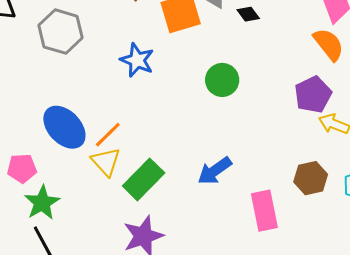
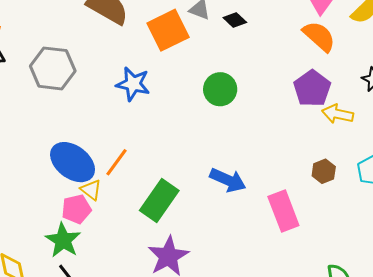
yellow triangle: (106, 162) -> (91, 190), moved, size x0.7
pink pentagon: (22, 168) -> (76, 209), moved
blue arrow: (215, 171) -> (228, 180), turned -111
brown hexagon: (311, 178) -> (324, 171), size x0.7

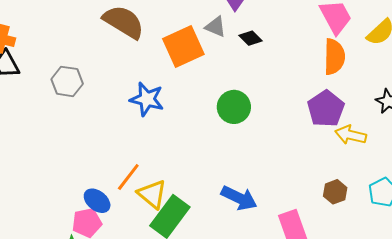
orange semicircle: (319, 36) -> (334, 57), turned 48
gray hexagon: (53, 68) -> (67, 81), size x0.7
blue ellipse: (73, 162) -> (97, 201), moved, size x0.6
yellow triangle: (91, 190) -> (152, 194), moved, size x1.4

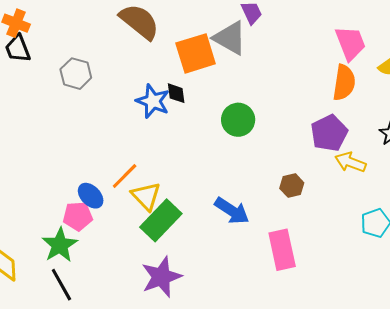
gray triangle: (216, 27) -> (230, 38), size x1.6
black diamond: (250, 38) -> (176, 93), moved, turned 30
brown hexagon: (335, 192) -> (292, 186), moved

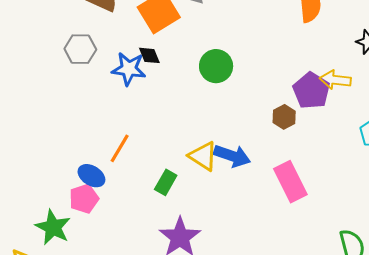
gray hexagon: (76, 74) -> (80, 49), moved
purple pentagon: (329, 133) -> (311, 91), moved
yellow triangle: (146, 196) -> (203, 156), moved
green rectangle: (161, 220) -> (166, 182), size x0.6
green star: (60, 245) -> (53, 227), moved

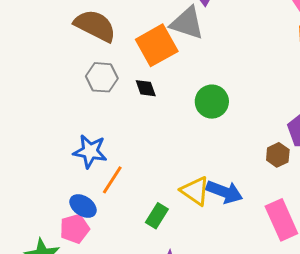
gray hexagon: (80, 49) -> (102, 77), moved
blue star: (129, 69) -> (90, 151), moved

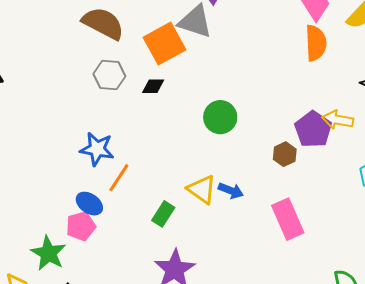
black diamond: (146, 88) -> (153, 86), turned -70
green circle: (212, 102) -> (220, 117), moved
blue arrow: (224, 192) -> (231, 191), size x0.7

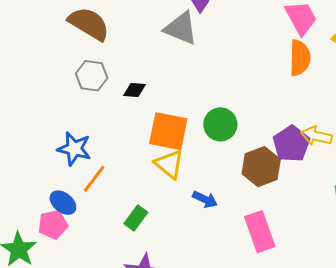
orange square: (165, 44) -> (168, 131), moved, turned 36
green circle: (220, 117) -> (220, 124), moved
brown hexagon: (285, 154) -> (261, 167), size x1.6
yellow triangle: (202, 189) -> (169, 164), moved

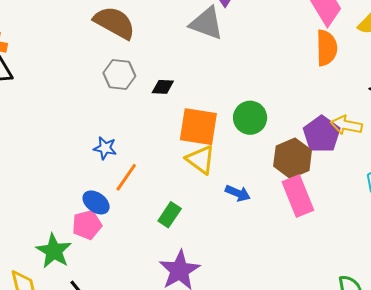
blue star: (74, 149) -> (105, 148), size x0.7
pink rectangle: (260, 232) -> (298, 196), moved

